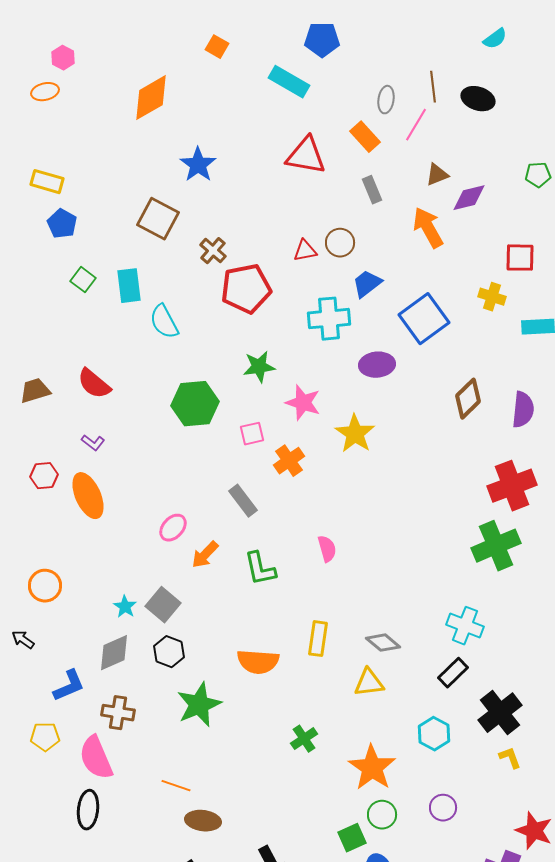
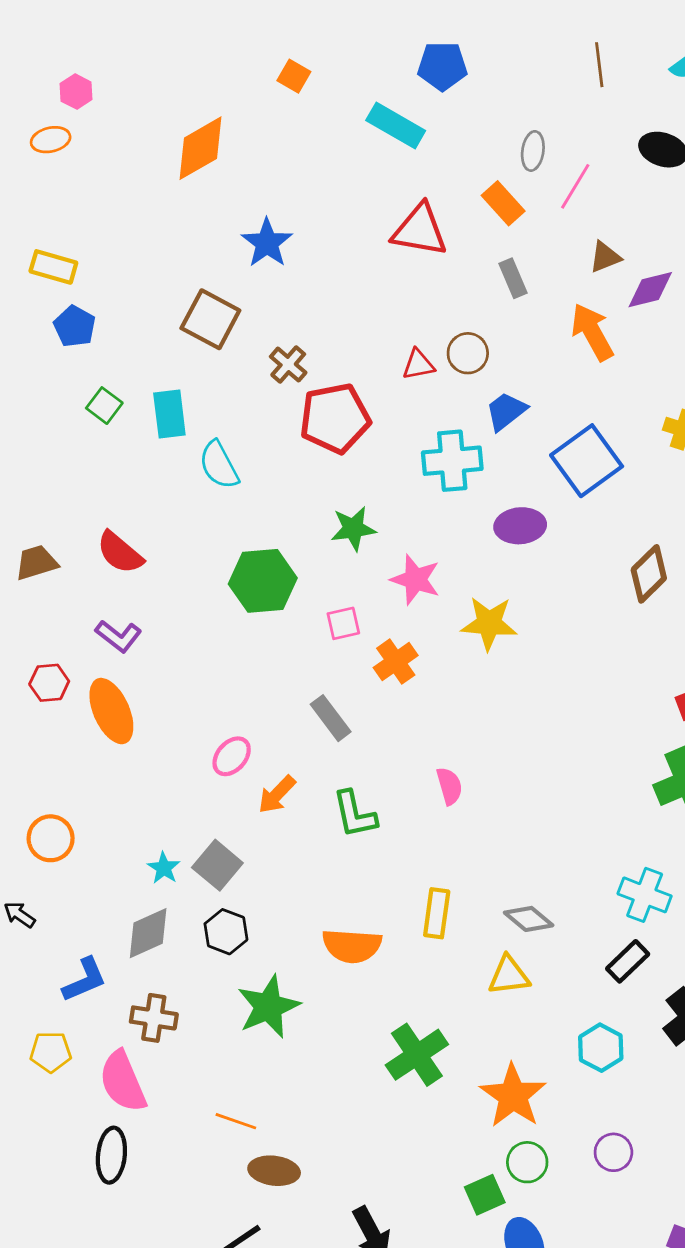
brown line: (433, 87) -> (599, 65), moved
yellow star: (355, 434) -> (489, 623), turned -30
purple L-shape: (93, 443) -> (118, 636), size x1.4
green cross: (304, 739) -> (417, 1055), size x1.6

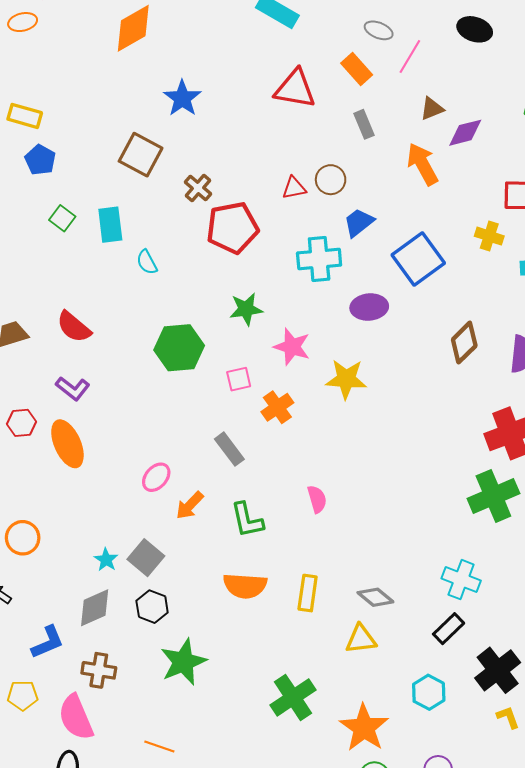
gray ellipse: (533, 151) -> (379, 30), turned -76
cyan semicircle: (219, 465) -> (147, 262), size x0.7
orange semicircle: (352, 946) -> (245, 586), moved

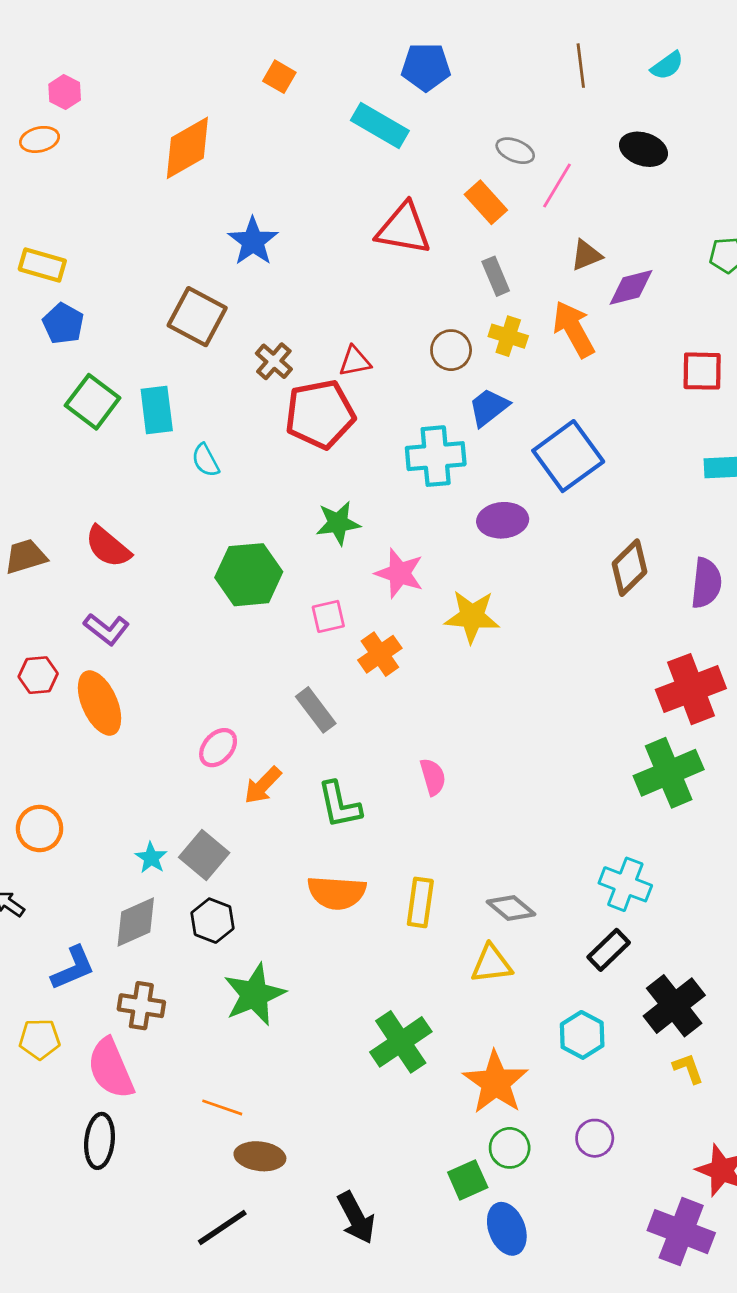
red triangle: (294, 188) -> (355, 361), moved
green square: (62, 218) -> (93, 402), size x1.5
yellow cross: (489, 236) -> (508, 336), moved

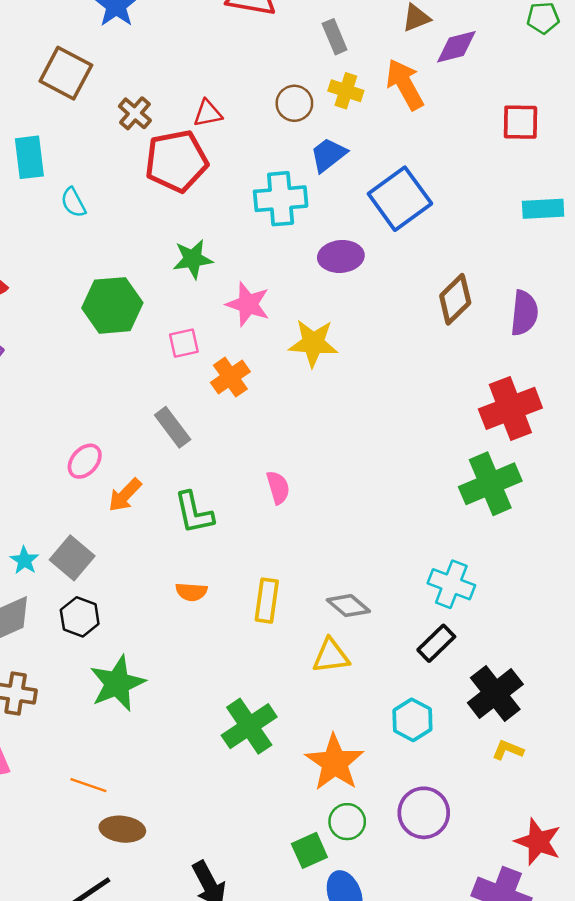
orange semicircle: (337, 893) -> (191, 592), size x0.6
yellow L-shape: (688, 1068) -> (508, 750), turned -48
purple circle: (595, 1138) -> (424, 813), size x1.5

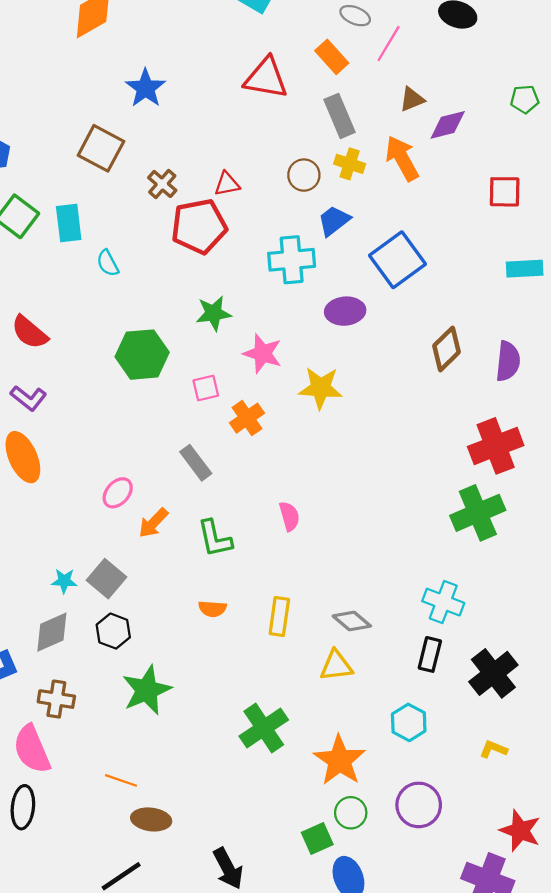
gray rectangle: (335, 37) -> (340, 116), size x1.4
cyan star: (24, 560) -> (64, 581), turned -30
black rectangle: (436, 643) -> (430, 654), turned -32
black cross: (495, 693) -> (493, 673), moved

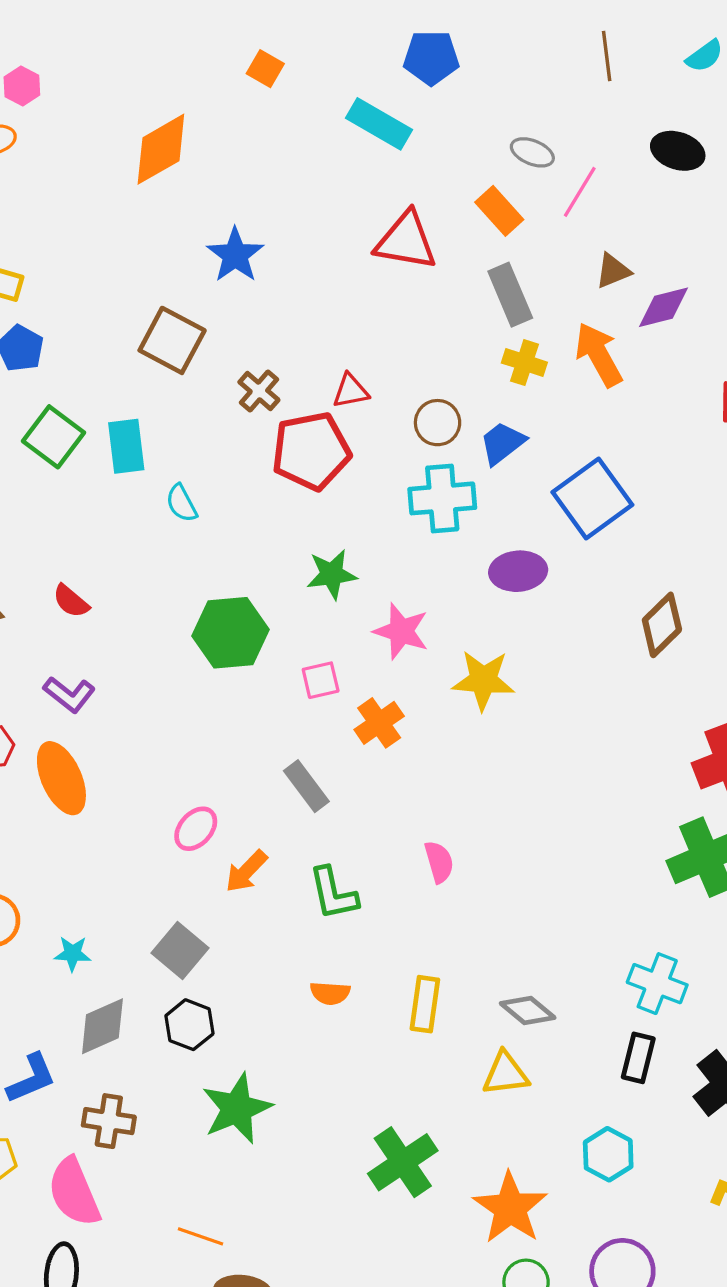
brown circle: (304, 175) -> (438, 423), moved
red semicircle: (30, 332) -> (71, 601), size x0.7
cyan star: (64, 581) -> (72, 954), moved

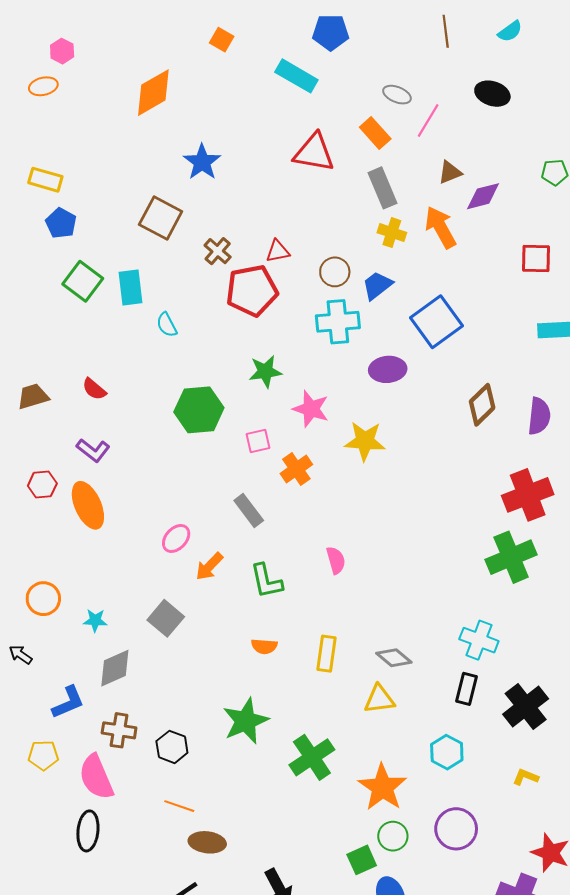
black hexagon: (189, 1025) -> (172, 747), moved
green star: (237, 1108) -> (246, 721), moved

